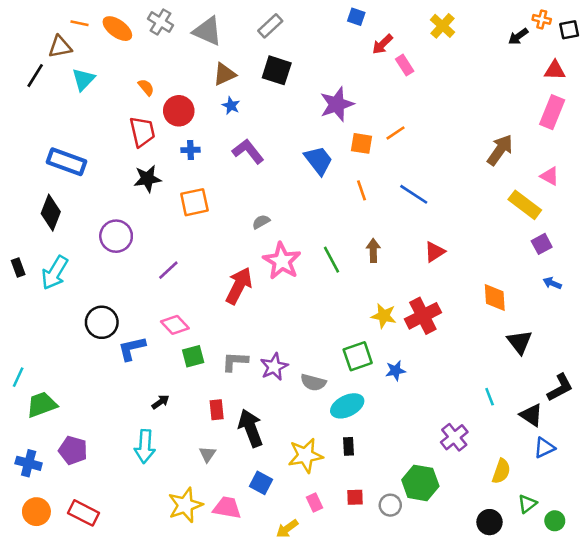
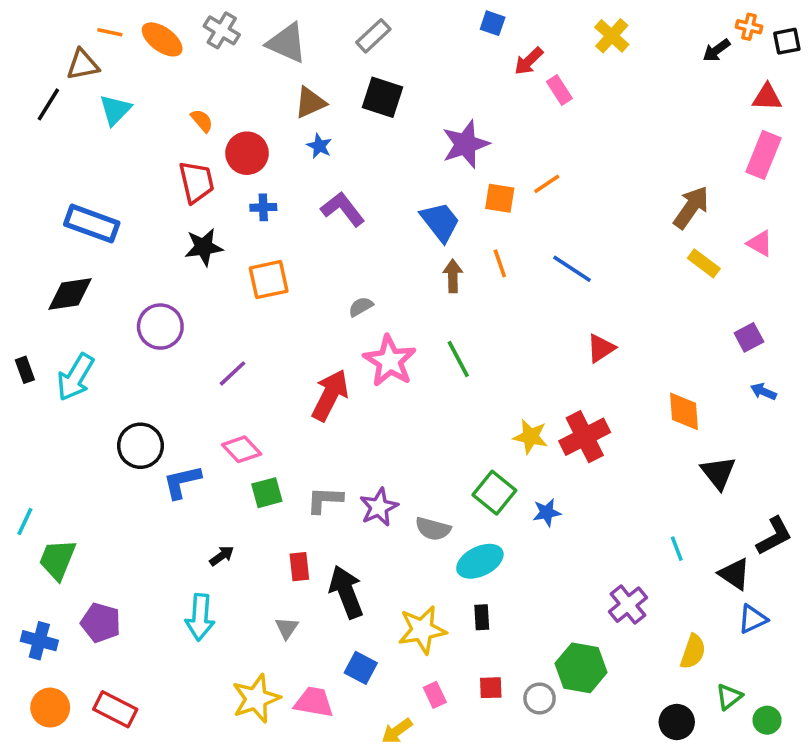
yellow rectangle: (525, 205) -> (704, 263), moved, size x0.7
black diamond: (51, 213) -> (70, 294), turned 60
brown arrow: (373, 251) -> (453, 276), moved
green square: (358, 356) -> (494, 493), turned -32
green trapezoid: (42, 405) -> (57, 559), turned -48

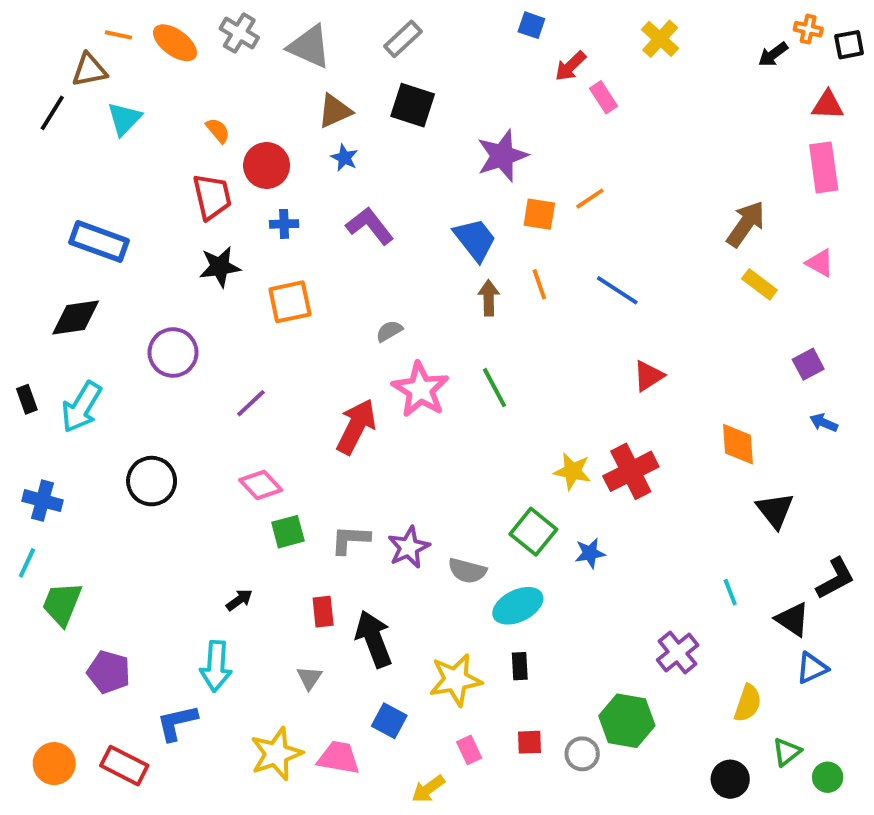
pink rectangle: (763, 155) -> (824, 167), turned -30
blue L-shape: (182, 482) -> (177, 723), moved
blue cross: (39, 641) -> (42, 501), moved

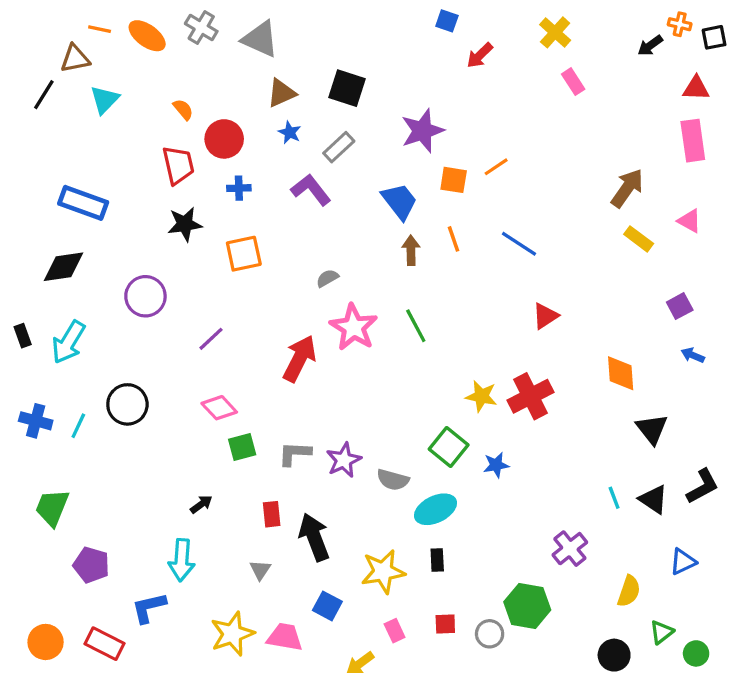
gray rectangle: (403, 39) -> (339, 147), moved
pink rectangle: (604, 97) -> (573, 82), moved
cyan line: (27, 563) -> (78, 426), moved
black triangle: (793, 619) -> (653, 499), moved

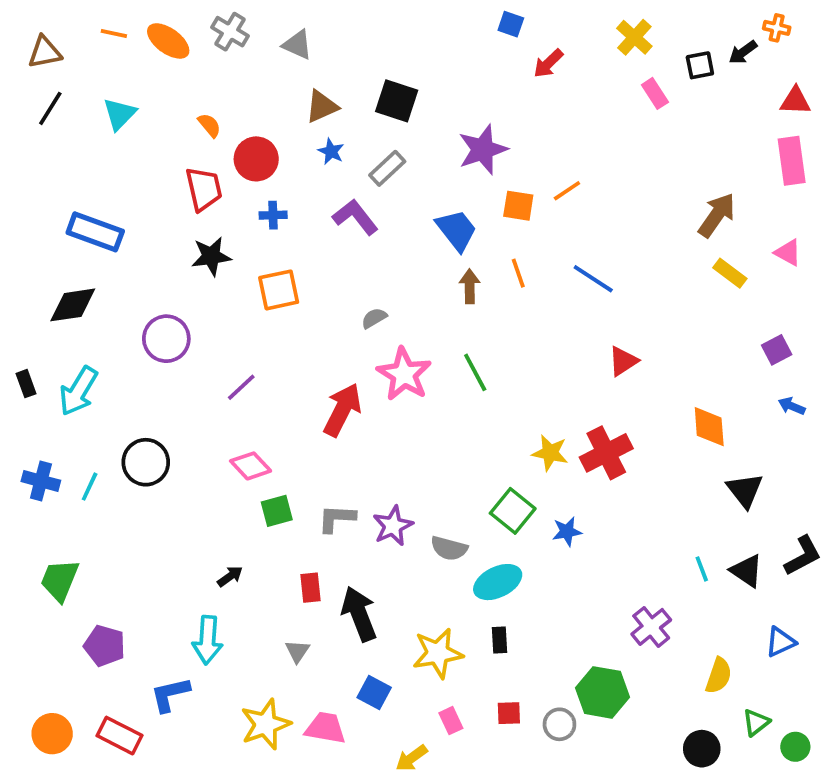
black square: (714, 37) -> (700, 65), moved
gray triangle: (260, 39) -> (297, 45), size x0.7
brown triangle: (75, 59) -> (45, 52), moved

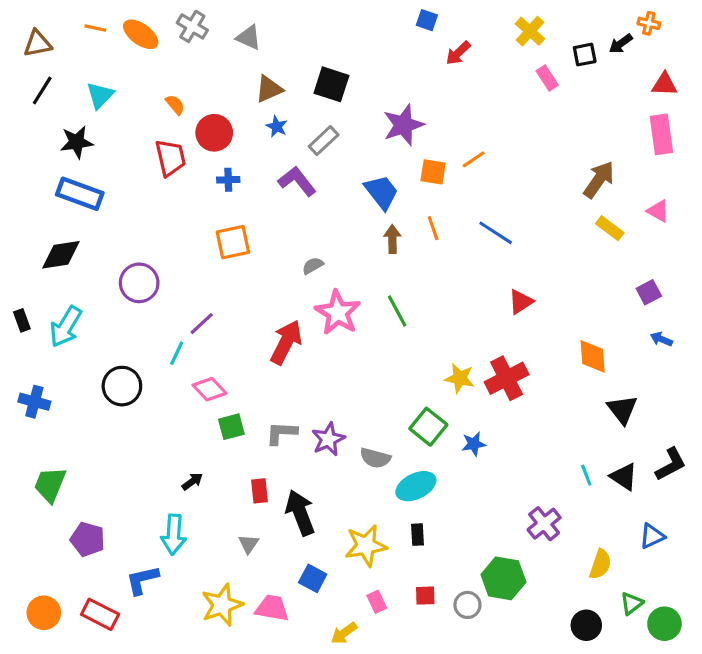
black star: (211, 256) -> (77, 142), moved
cyan line: (90, 487) -> (177, 353), moved
green circle: (795, 747) -> (664, 624), size x1.4

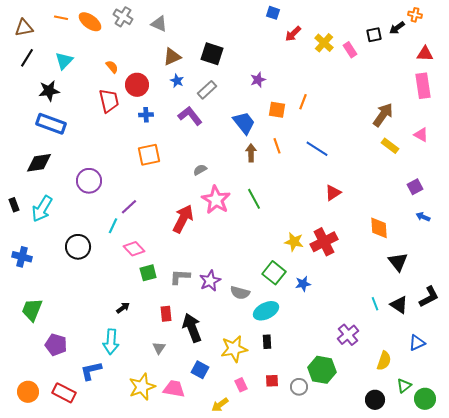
yellow cross: (530, 31) -> (324, 43), moved
purple star: (403, 125) -> (258, 80), size x0.6
orange line: (474, 159) -> (303, 102), turned -35

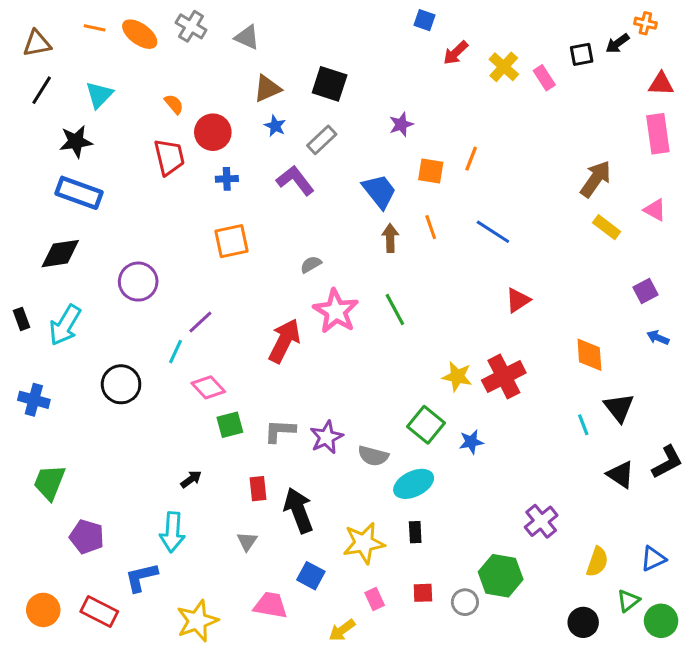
cyan line: (375, 304) -> (583, 425), moved
blue triangle: (417, 343) -> (653, 559), moved
yellow star: (142, 387) -> (197, 621), moved

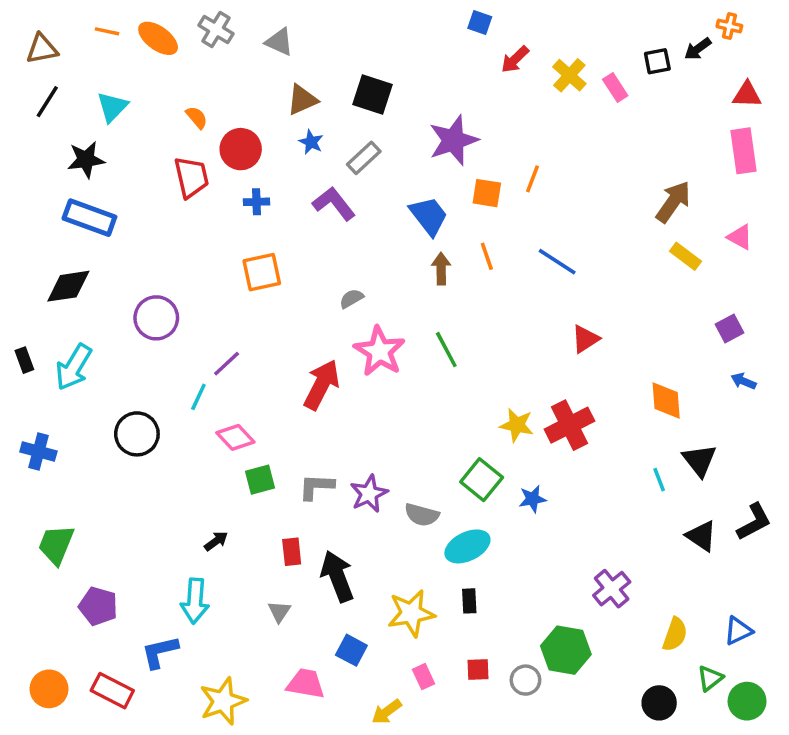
purple star: (401, 124) -> (453, 140), size x1.8

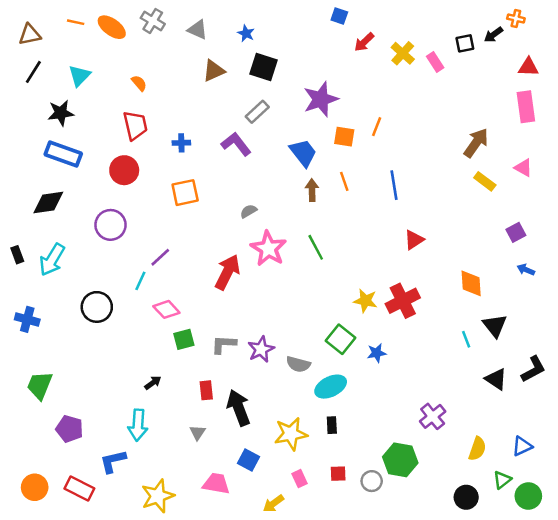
blue star: (311, 142) -> (246, 33), moved
red circle: (241, 149) -> (124, 170), moved
blue line: (557, 262) -> (394, 185), turned 48

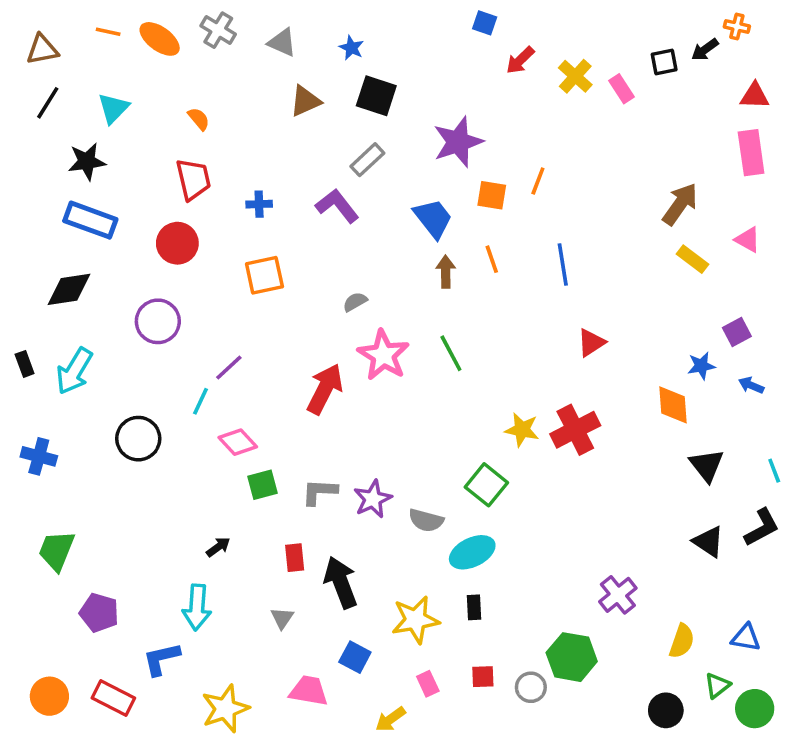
cyan line: (466, 339) -> (774, 471), moved
blue star: (377, 353) -> (701, 366), moved
blue triangle: (522, 446) -> (746, 638), turned 35

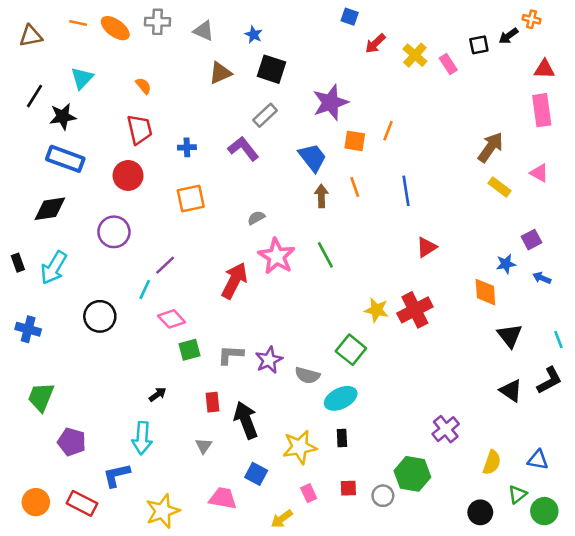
gray cross: (218, 30) -> (157, 22), turned -30
black line: (48, 103) -> (35, 96), moved

